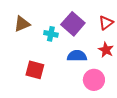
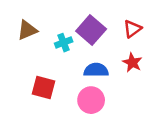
cyan cross: (51, 34) -> (64, 43), turned -32
pink circle: (94, 80) -> (91, 100), moved

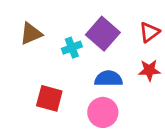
red star: (132, 63) -> (149, 70), turned -30

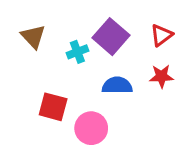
brown triangle: (31, 34) -> (33, 37), turned -50
pink circle: (103, 112) -> (91, 128), moved

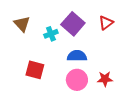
red star: (161, 76) -> (105, 79), moved
pink circle: (91, 128) -> (77, 80), moved

